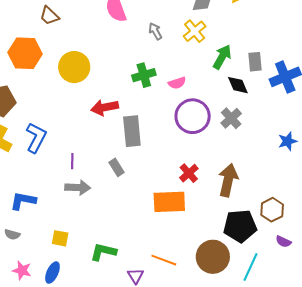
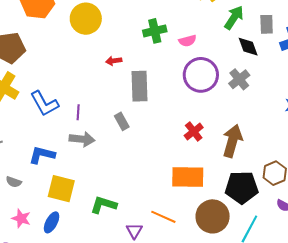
red arrow: (105, 107) -> (114, 61), size x0.6
blue L-shape: (36, 138) -> (44, 104), moved, turned 120
blue L-shape: (23, 201) -> (42, 155), moved
orange rectangle: (169, 202) -> (188, 177), moved
yellow square: (60, 238) -> (61, 189), size x1.6

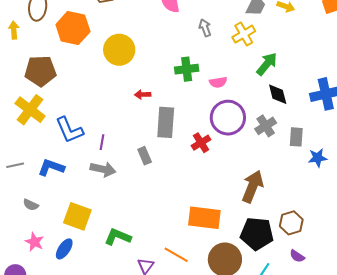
gray rectangle: (267, 24) -> (296, 137), moved
red cross: (194, 132) -> (201, 143), moved
blue L-shape: (42, 155) -> (51, 167), moved

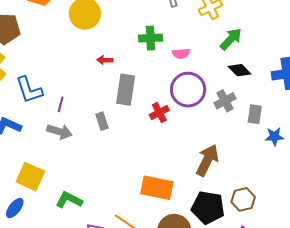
black diamond: (278, 94) -> (240, 70), turned -35

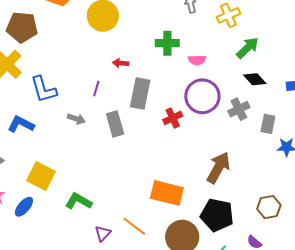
purple line: (61, 104) -> (96, 89), moved
gray rectangle: (102, 121) -> (115, 124), size x1.4
gray arrow: (60, 132) -> (76, 119), moved, size x0.7
brown hexagon: (243, 199) -> (269, 207), moved

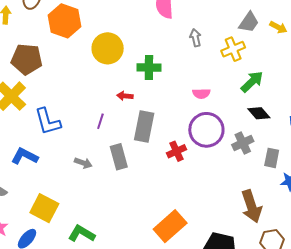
green cross: (167, 43) -> (149, 67), moved
gray arrow: (76, 119) -> (83, 163), moved
brown arrow: (218, 168) -> (251, 206), moved, turned 132
orange rectangle: (167, 193) -> (170, 226), turned -56

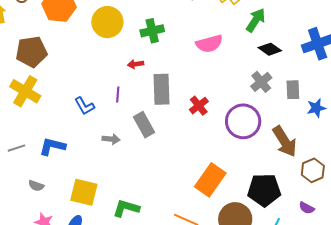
pink semicircle: (201, 93) -> (209, 44), size x1.5
blue L-shape: (48, 121) -> (85, 106), moved, size x0.7
purple circle: (206, 130) -> (243, 121), moved

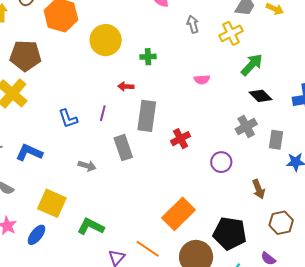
green cross: (152, 31) -> (148, 57), size x0.7
pink semicircle: (209, 44) -> (202, 80), size x0.6
purple circle: (243, 121) -> (221, 162), size x0.6
gray arrow: (111, 139) -> (87, 166), moved
brown arrow: (285, 141) -> (259, 189), size x0.6

